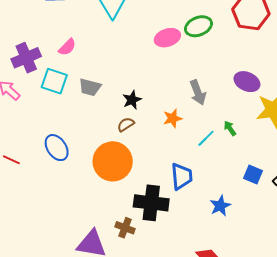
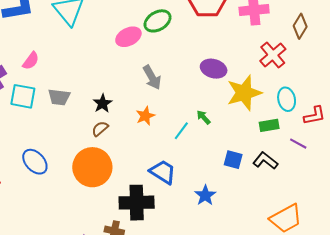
gray arrow: (198, 92) -> (152, 77), moved
blue trapezoid: (182, 176) -> (163, 172), turned -44

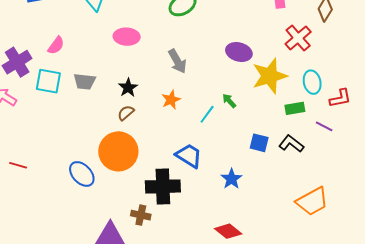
pink ellipse: (128, 37) -> (127, 37), moved, turned 30
blue ellipse: (35, 162) -> (82, 174), moved

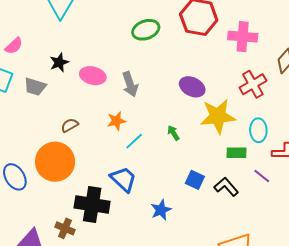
pink ellipse: (127, 37) -> (93, 76), moved
black star: (128, 88) -> (59, 62), moved
cyan line: (207, 114) -> (134, 141), moved

